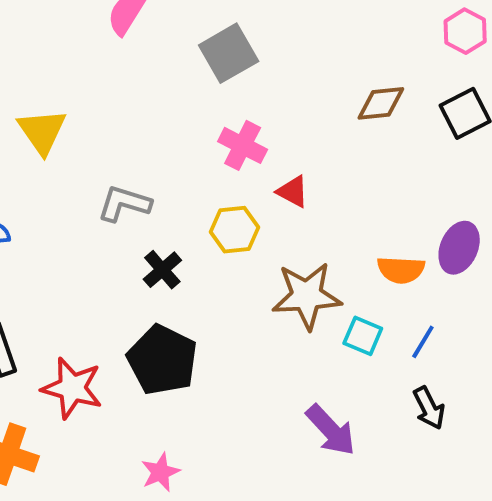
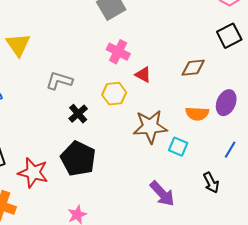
brown diamond: (381, 103) -> (193, 68), moved
blue line: (423, 342) -> (230, 150), moved

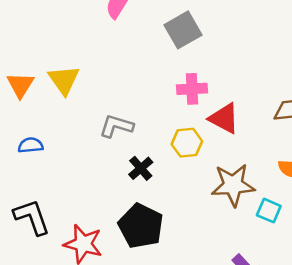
pink cross: (118, 52) -> (192, 89), turned -30
red triangle: (143, 75) -> (224, 118), size x1.5

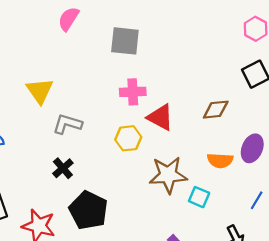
gray square: (183, 30) -> (125, 41), turned 36
yellow triangle: (64, 80) -> (40, 91), moved
black cross: (141, 168) -> (63, 168), moved

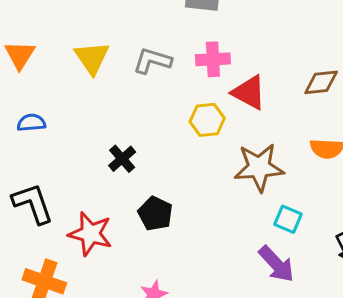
gray L-shape: (67, 124) -> (152, 61), moved
cyan square: (199, 197) -> (288, 219), moved
black pentagon: (88, 210) -> (155, 214), size x0.7

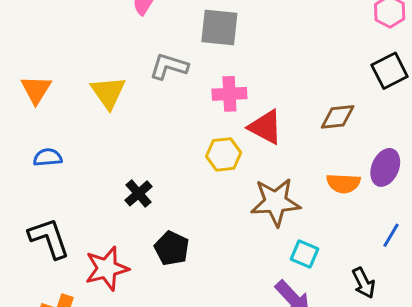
gray L-shape: (152, 61) -> (169, 66), moved
red star: (90, 234) -> (107, 268), turned -30

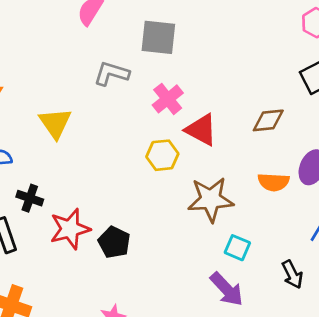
yellow triangle: (108, 92) -> (55, 123), moved
pink cross: (229, 94) -> (168, 99), turned -36
black cross: (139, 193) -> (30, 198), moved, turned -30
red star: (107, 268) -> (70, 229), moved

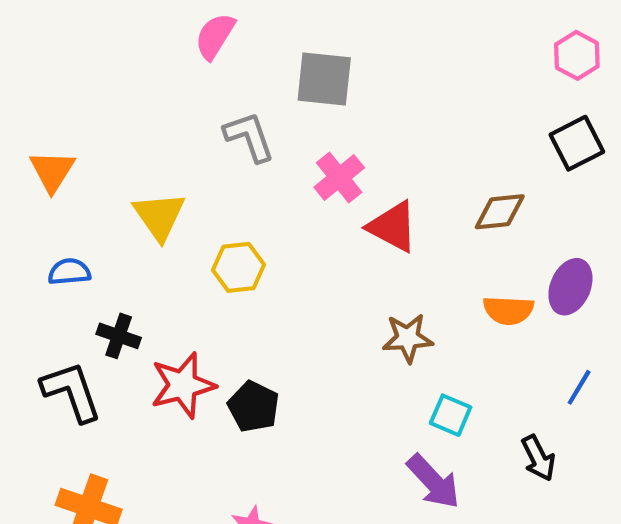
gray L-shape: (111, 74) -> (249, 137), turned 54
yellow hexagon: (162, 155) -> (238, 267), moved
brown star: (211, 199) -> (408, 338), size x0.7

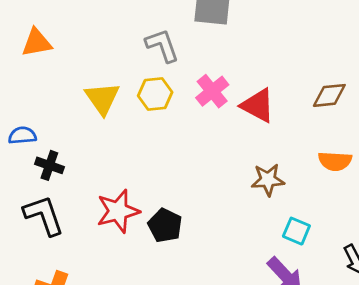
orange triangle: (52, 171) -> (37, 43), moved, turned 48
pink cross: (339, 177) -> (212, 91), moved
yellow hexagon: (238, 267) -> (155, 94), moved
blue semicircle: (69, 272) -> (22, 135), moved
black cross: (119, 336) -> (49, 165), moved

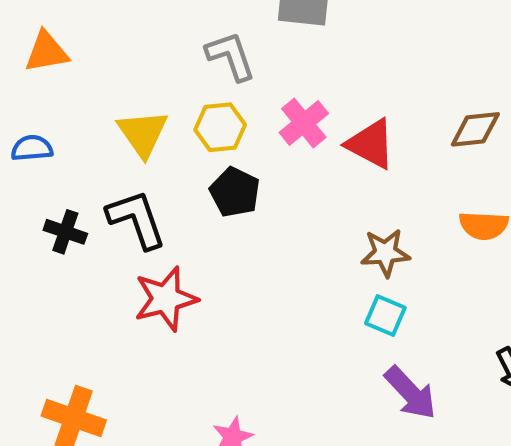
blue semicircle: (22, 135) -> (32, 148), moved
black L-shape: (44, 215) -> (136, 219), moved
black pentagon: (165, 225) -> (235, 192), moved
cyan square: (296, 231) -> (385, 315), moved

